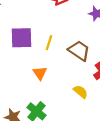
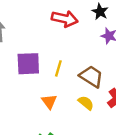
yellow semicircle: (81, 92) -> (86, 103), moved

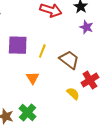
yellow semicircle: (86, 103) -> (73, 94), moved

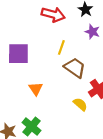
yellow line: (42, 51) -> (61, 47), moved

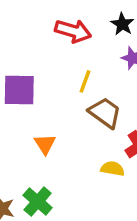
yellow semicircle: (80, 104) -> (113, 169), turned -32

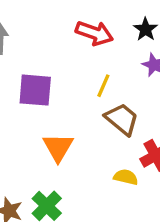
orange triangle: (45, 144) -> (58, 147), size x1.4

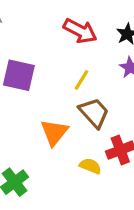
orange triangle: (58, 147) -> (54, 132), moved

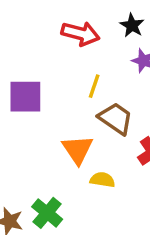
yellow semicircle: (90, 166) -> (102, 180), moved

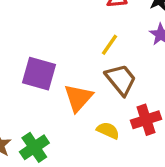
purple square: (25, 97) -> (39, 74), moved
yellow semicircle: (102, 180) -> (108, 131), moved

